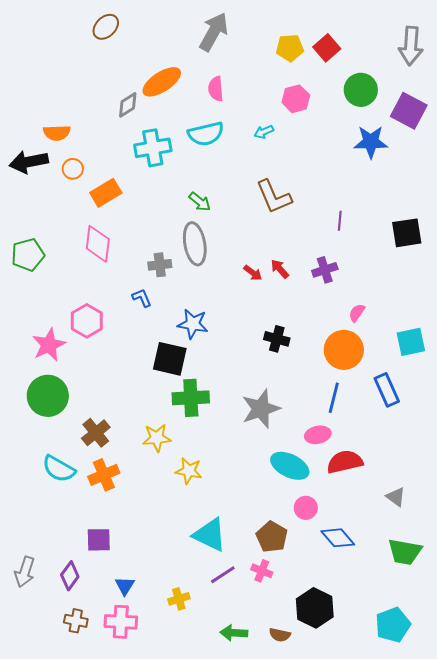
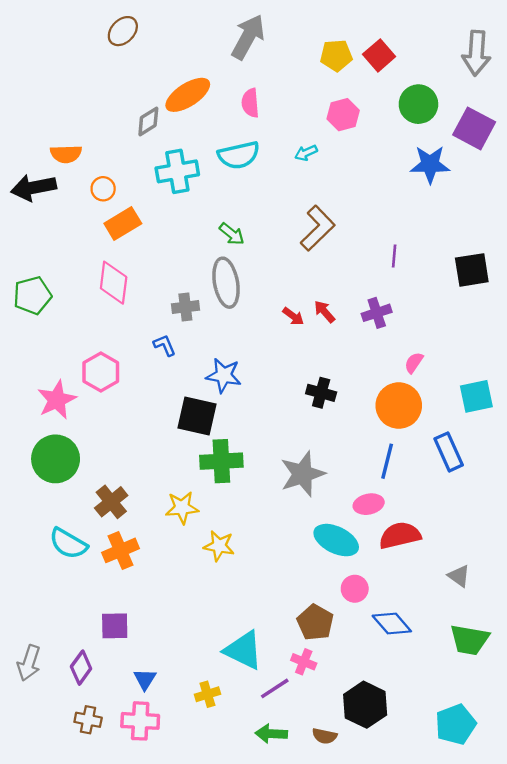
orange circle: (73, 169) -> (103, 189), moved
brown L-shape: (274, 197) -> (318, 228), turned -111
cyan triangle: (210, 535) -> (243, 650), moved
purple line: (223, 575) -> (275, 688), moved

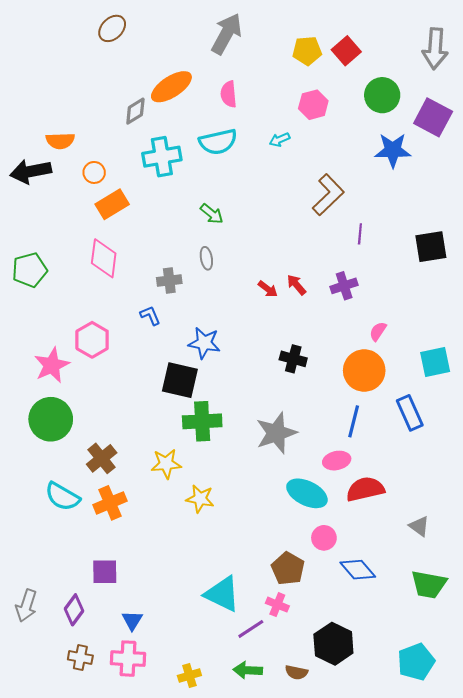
brown L-shape: (318, 228) -> (328, 195), moved
gray ellipse: (226, 283) -> (206, 258), size x0.5
yellow cross: (207, 694) -> (189, 676), moved

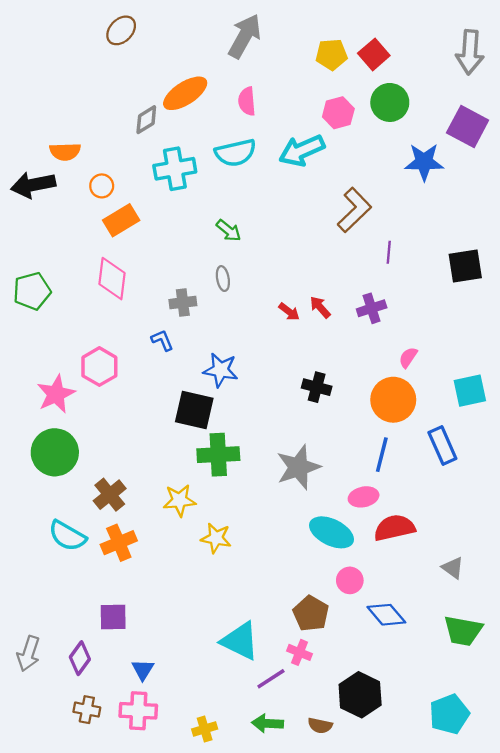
green circle: (382, 95) -> (390, 102), moved
cyan arrow: (279, 140) -> (302, 150), size x2.0

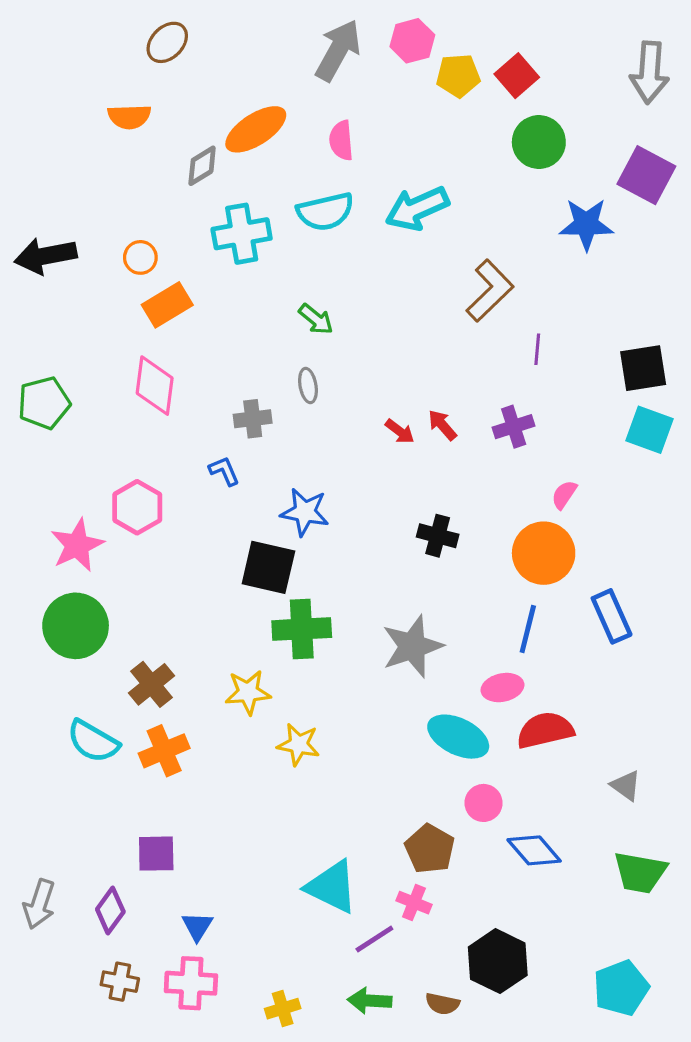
pink hexagon: (338, 113) -> (412, 41), moved
orange semicircle: (65, 152) -> (129, 117), moved
cyan square: (470, 391) -> (650, 430), moved, turned 32

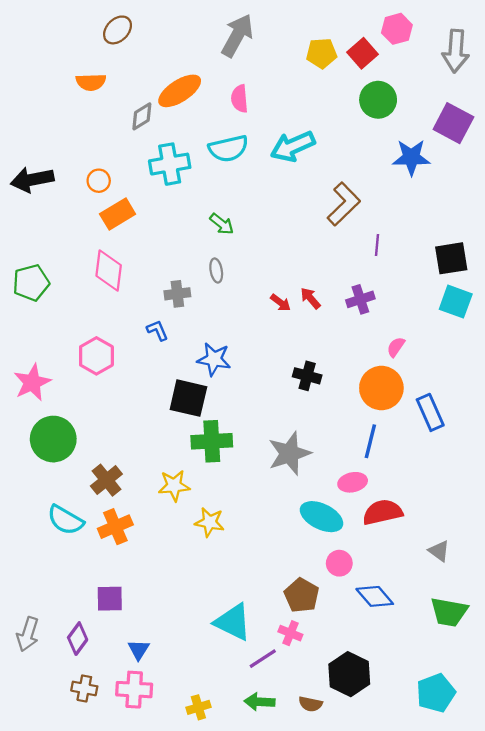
pink hexagon: (412, 41) -> (397, 29), moved
pink star: (77, 545) -> (32, 382), moved
blue rectangle: (612, 616) -> (430, 412), moved

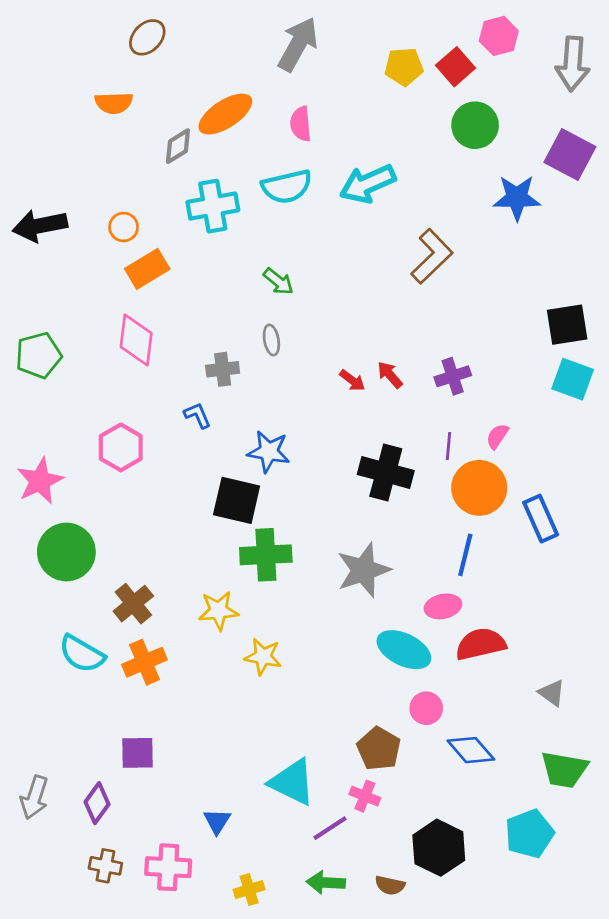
purple line: (377, 245) -> (449, 446), moved
black cross: (307, 376) -> (386, 472), size x1.5
blue triangle: (139, 650) -> (217, 821), moved
cyan pentagon: (436, 693) -> (529, 834), moved

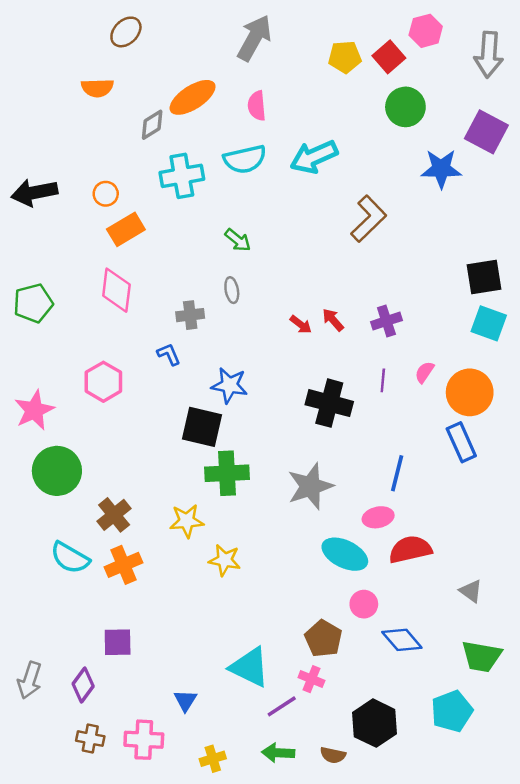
orange circle: (479, 488) -> (470, 392), moved

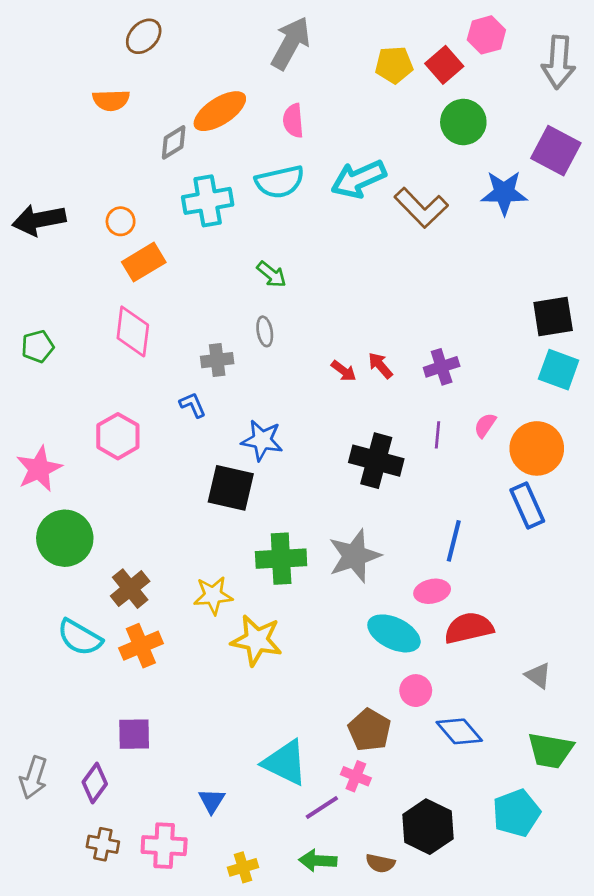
brown L-shape: (369, 219) -> (421, 208), moved, turned 90
green pentagon: (33, 303) -> (38, 346), size x0.7
green cross: (227, 473) -> (281, 559), moved
yellow star: (225, 560) -> (257, 640), size x1.4

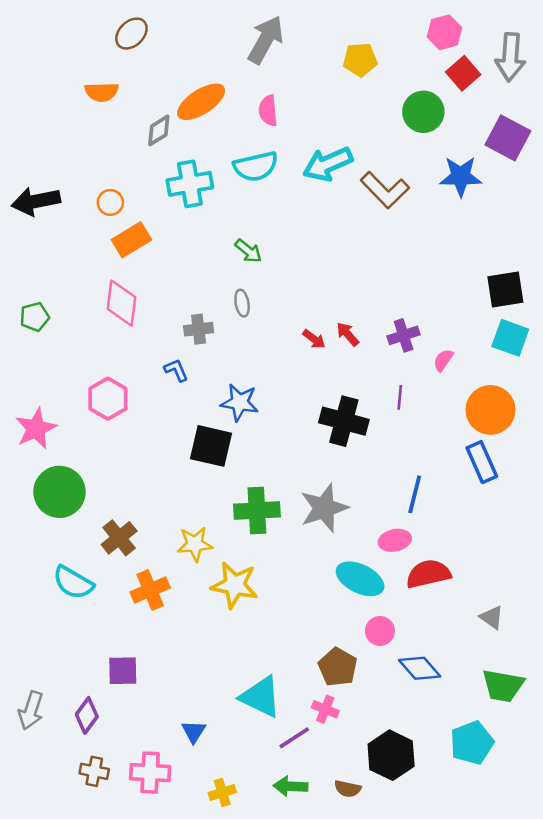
red square: (444, 65) -> (463, 73), moved
pink semicircle: (485, 425) -> (443, 360), moved
orange cross: (141, 646) -> (150, 590), moved

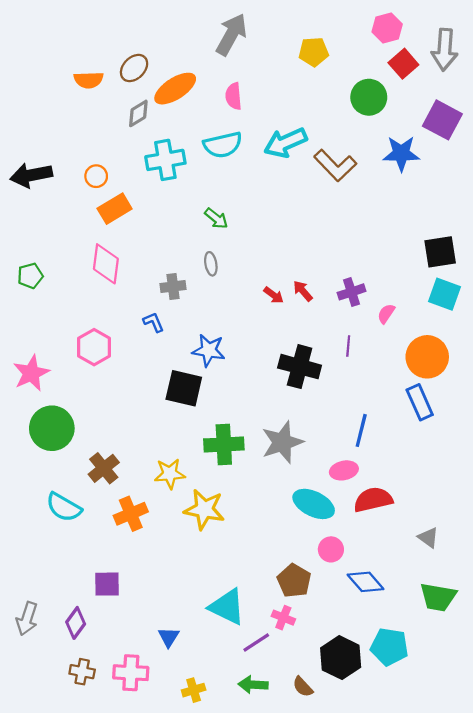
brown ellipse: (131, 34) -> (134, 68), moved
cyan pentagon: (472, 743) -> (389, 647), moved, turned 30
brown semicircle: (348, 789) -> (303, 687), turned 35

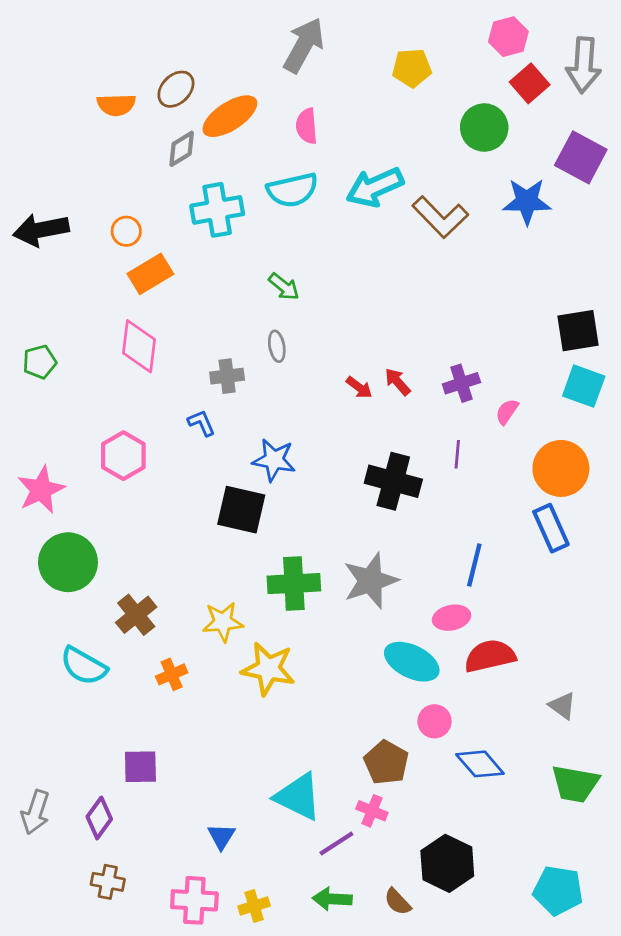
orange cross: (131, 514) -> (172, 674), size x0.7
cyan pentagon: (389, 647) -> (558, 890), moved
pink cross: (131, 673) -> (194, 900), moved

